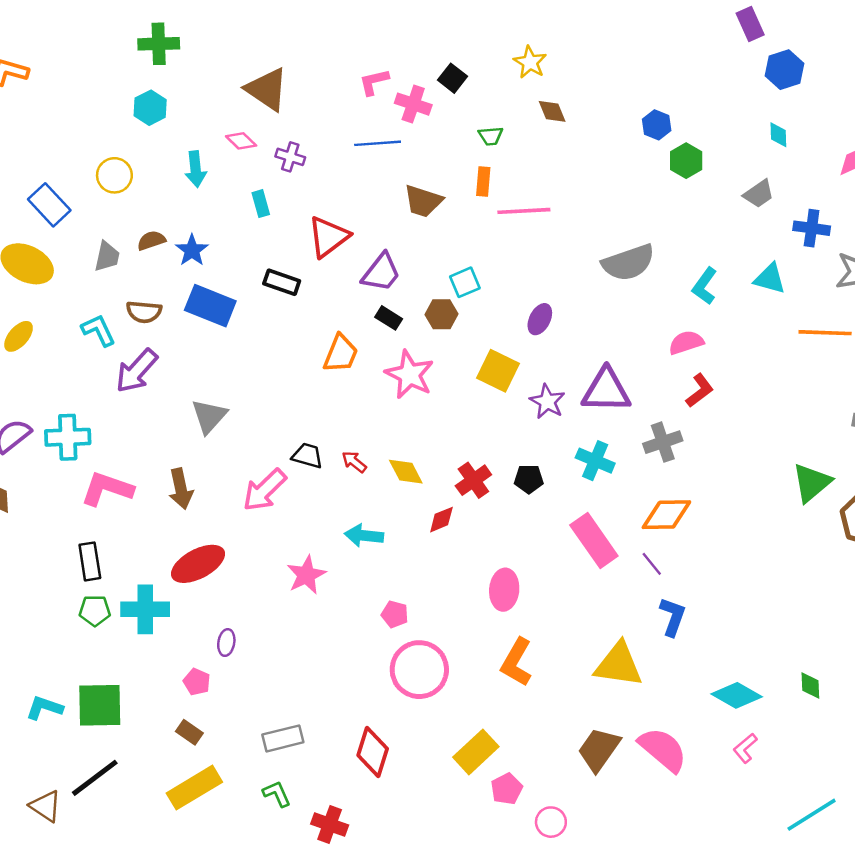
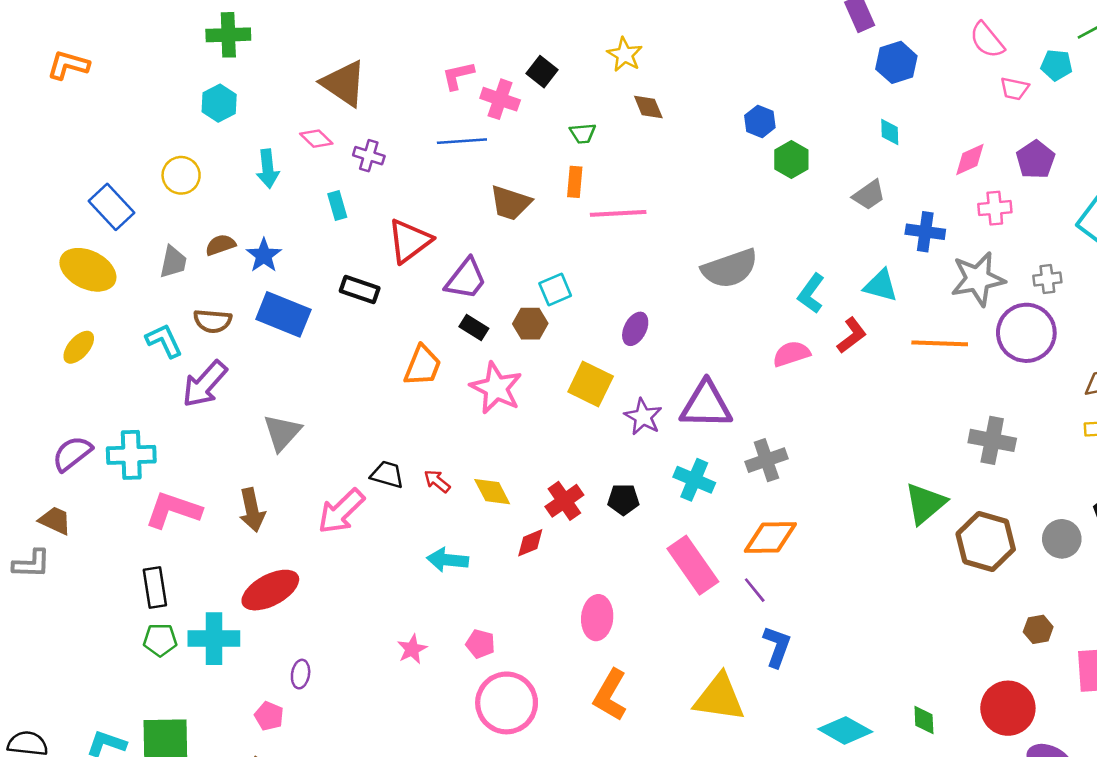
red L-shape: (700, 390) -> (852, 335), moved
pink star: (306, 575) -> (412, 649), moved, size x0.7

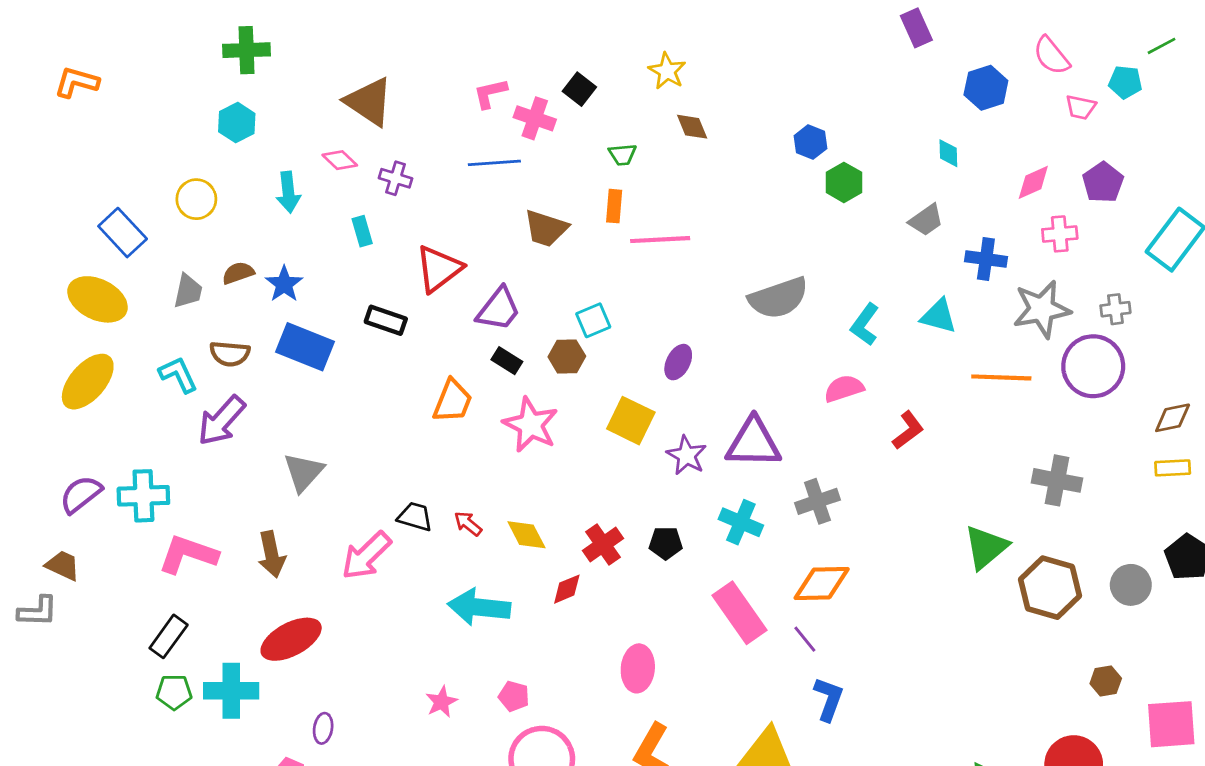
blue hexagon: (896, 62) -> (986, 88), moved
red L-shape: (852, 335) -> (908, 430), moved
yellow ellipse: (79, 347) -> (88, 382), size x1.6
cyan arrow: (448, 560) -> (479, 607), size x1.4
black rectangle: (155, 587) -> (169, 636), turned 45

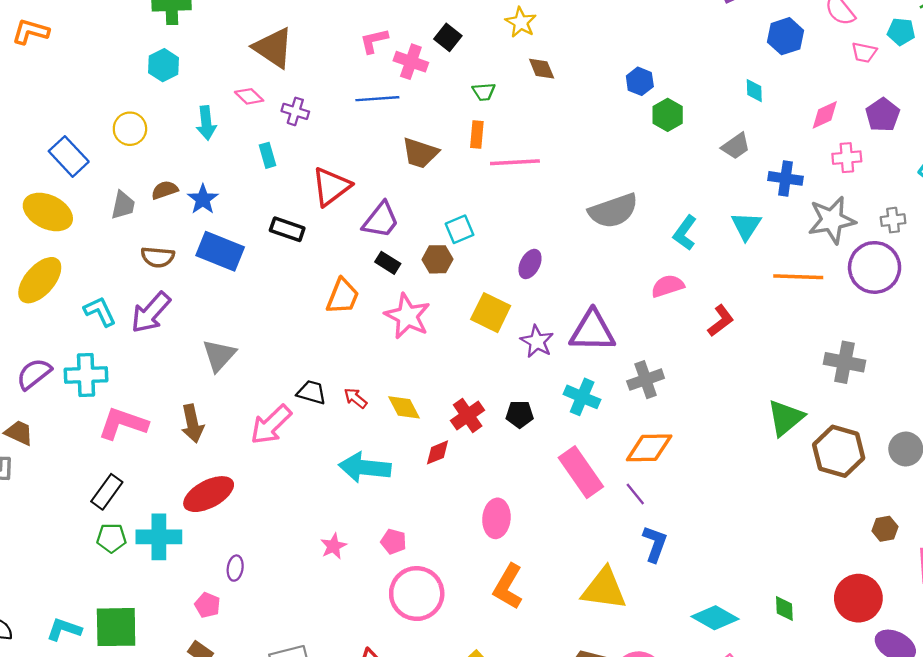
cyan triangle: (939, 316) -> (746, 226), turned 48
cyan L-shape: (178, 375) -> (100, 311), moved

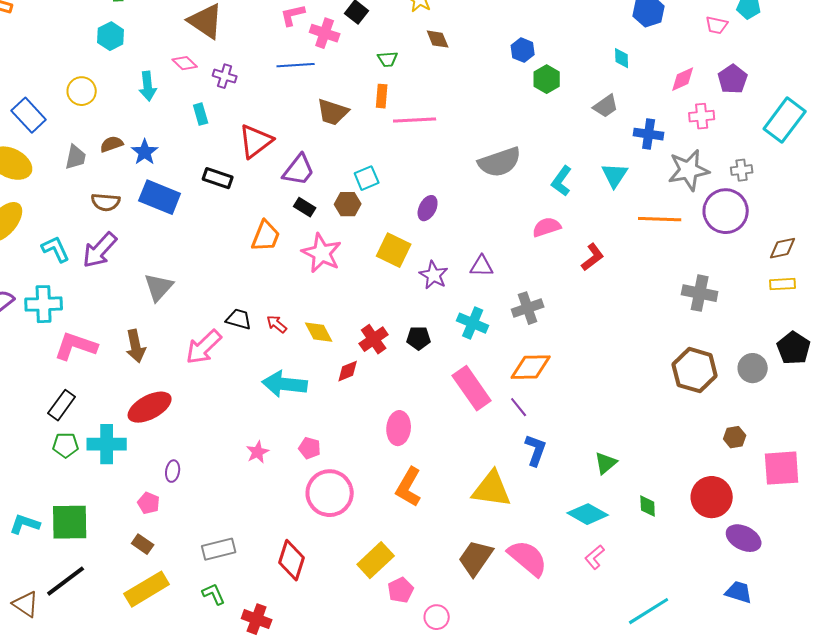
purple triangle: (592, 331) -> (482, 266), size x0.6
green triangle: (786, 418) -> (606, 463), moved, size x0.7

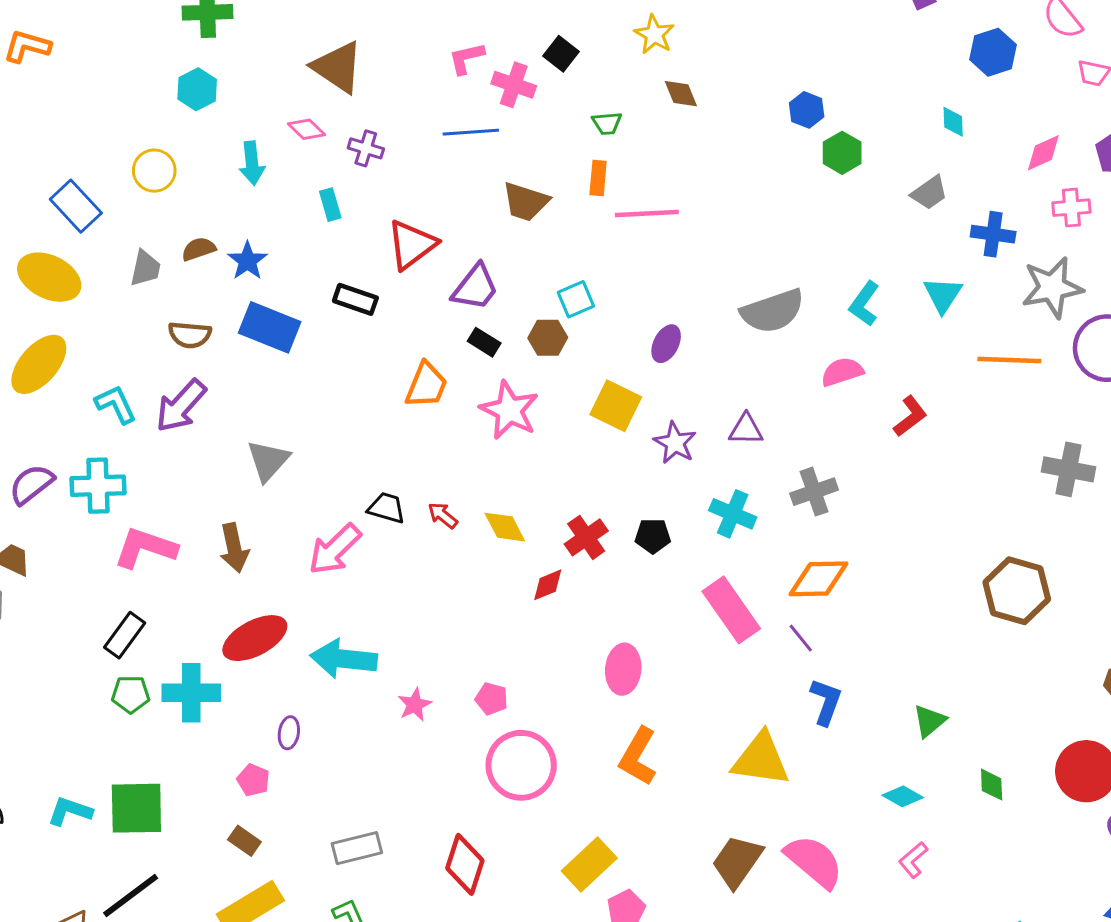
gray semicircle: (500, 162) -> (773, 311), moved
brown hexagon: (695, 370) -> (1017, 591), moved
cyan arrow: (285, 384) -> (344, 659), moved
cyan diamond: (588, 514) -> (903, 796), size x0.7

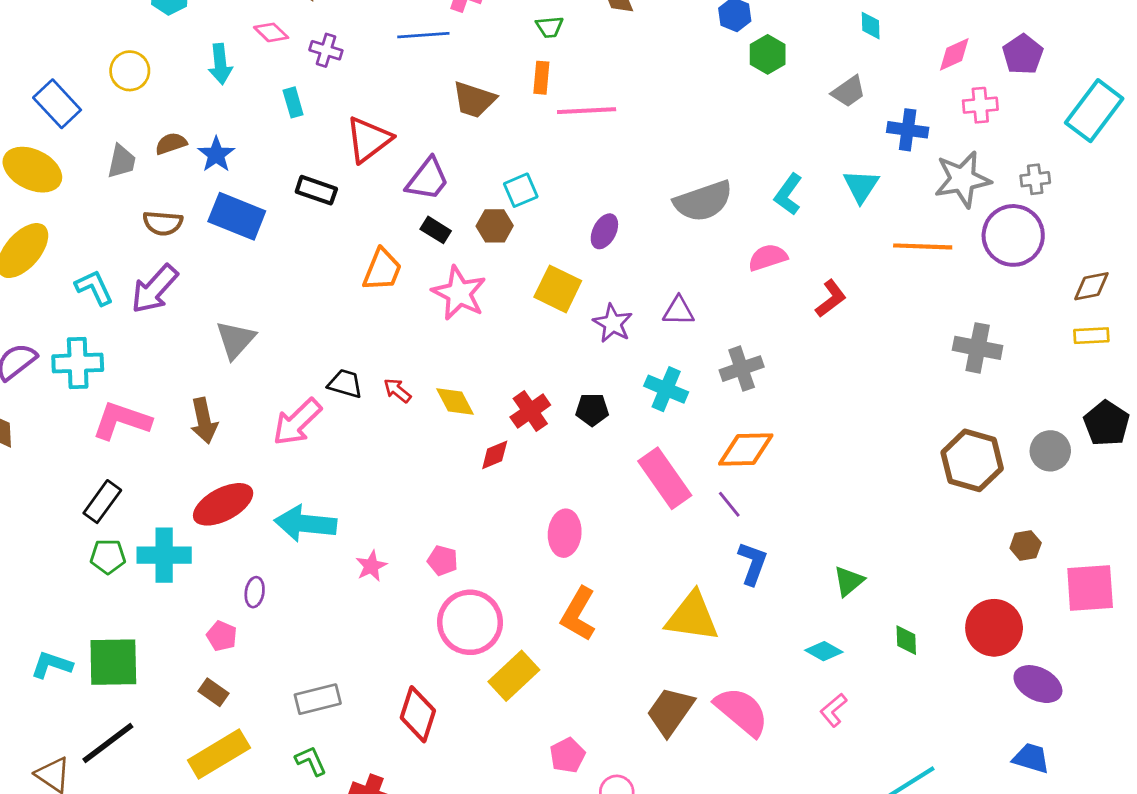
brown hexagon: (1017, 591) -> (972, 460), moved
yellow rectangle: (589, 864) -> (514, 676), moved

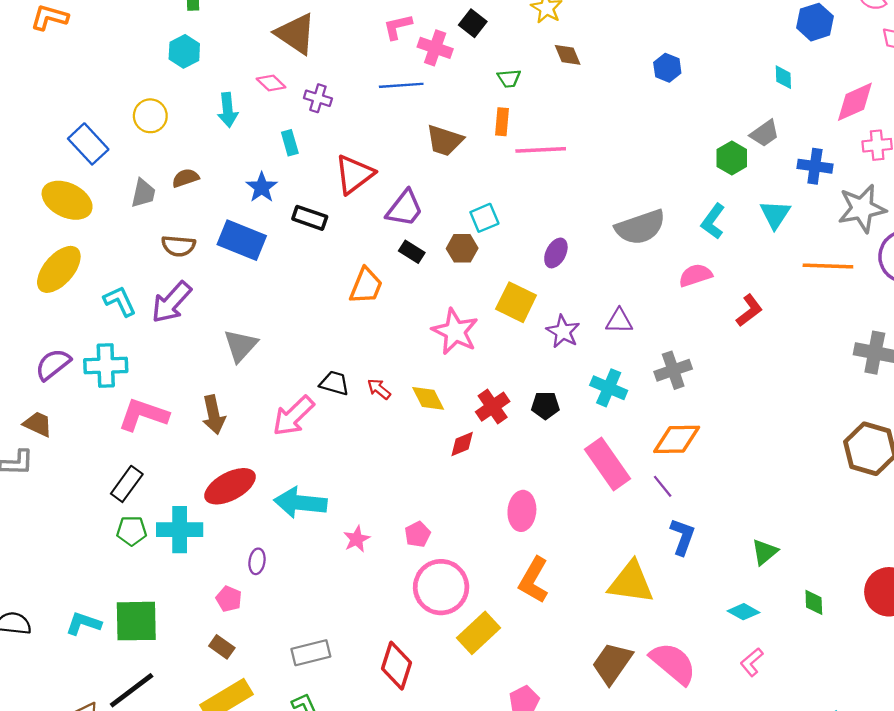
green hexagon: (768, 54) -> (732, 158), moved
pink diamond: (954, 54) -> (855, 102), size x1.4
blue star: (216, 155) -> (262, 187), moved
pink star: (459, 293) -> (455, 332), moved
pink pentagon: (443, 561) -> (418, 534), turned 30

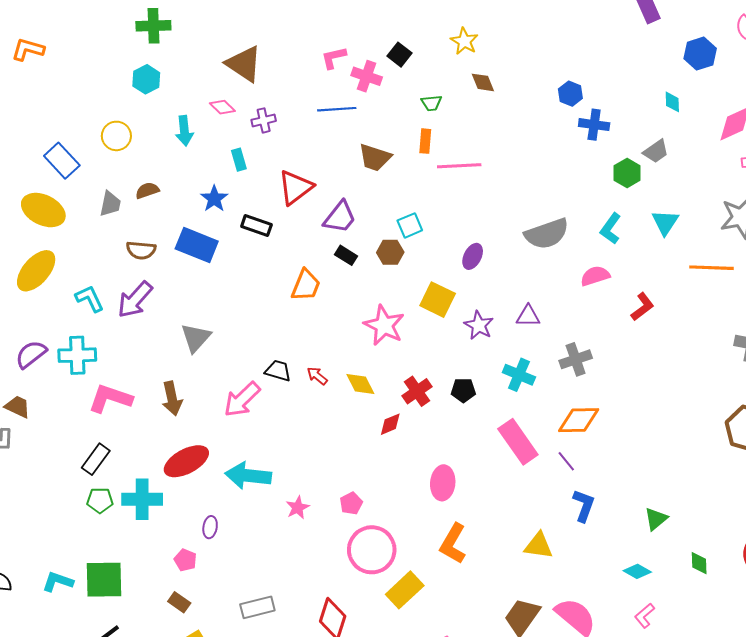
purple cross: (318, 98) -> (264, 120), turned -30
blue cross: (815, 166) -> (594, 125), moved
yellow triangle: (631, 582) -> (538, 546), size x0.7

